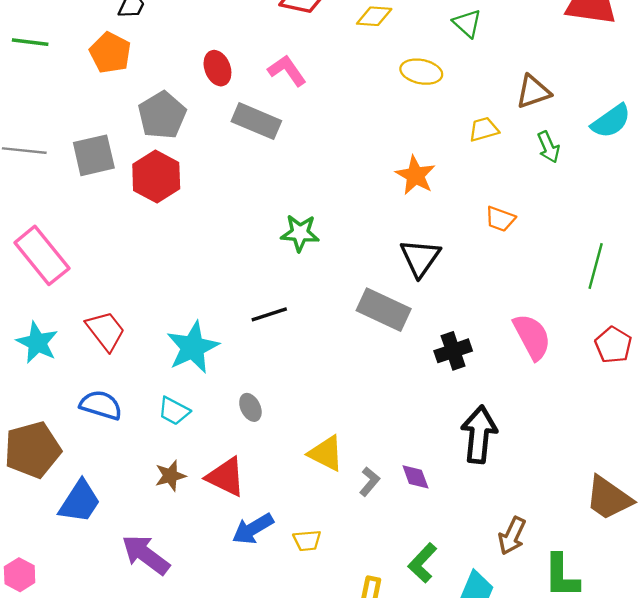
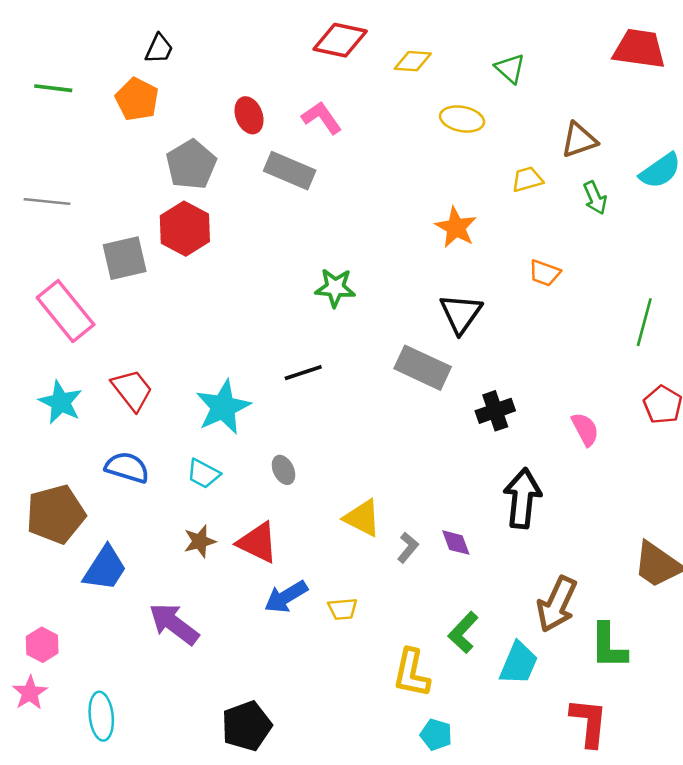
gray square: (94, 155) -> (125, 258), moved
pink semicircle: (532, 337) -> (585, 429), moved, size x0.7
brown arrow: (512, 536) -> (557, 604), size x1.4

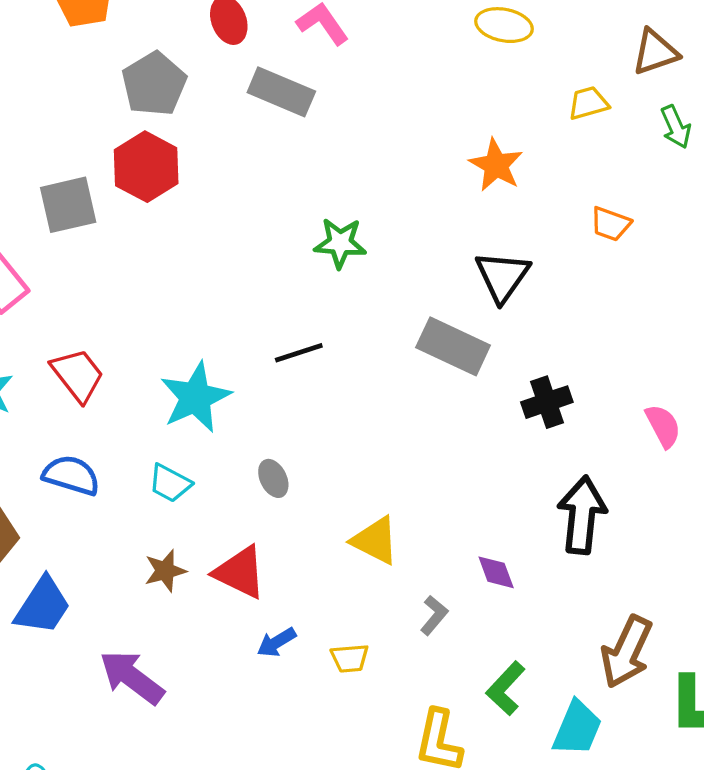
gray L-shape: (408, 547) -> (434, 615), moved
blue arrow: (286, 597) -> (277, 642), size x0.7

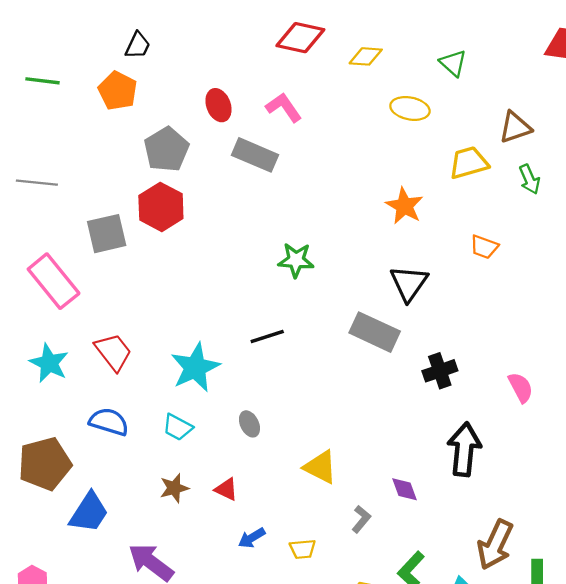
yellow trapezoid: (588, 103) -> (469, 163), size x1.4
red triangle: (240, 572) -> (226, 489), size x0.6

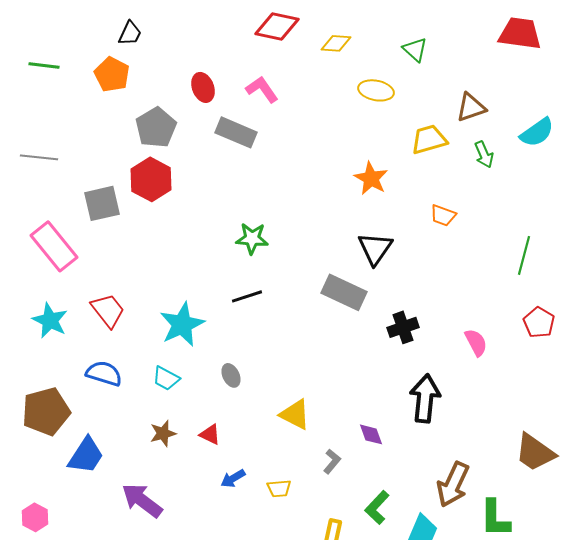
green star: (296, 260) -> (252, 238), moved

